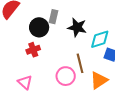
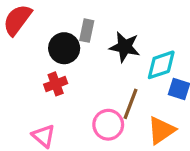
brown line: (80, 63) -> (131, 104), turned 36

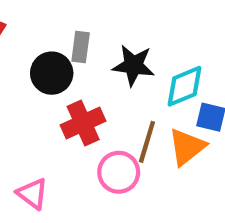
red cross: (56, 84) -> (83, 123), moved, size x1.4
orange triangle: (161, 130) -> (187, 147), moved

